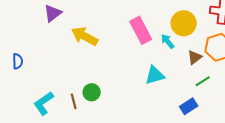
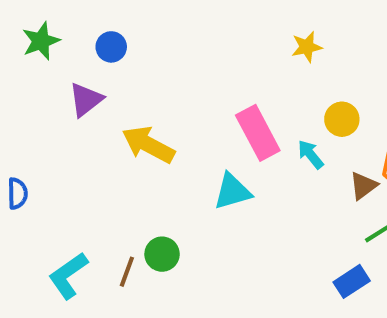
yellow circle: (184, 23) -> (342, 119), size x0.7
cyan triangle: (155, 75) -> (232, 192), moved
brown line: (74, 101) -> (127, 272), turned 35

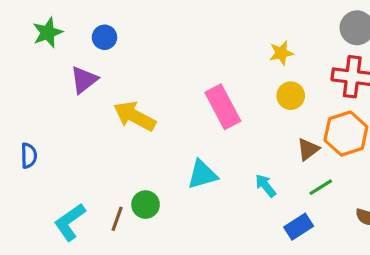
yellow star: (307, 47) -> (281, 53), moved
cyan arrow: (311, 154) -> (265, 186), moved
cyan triangle: (232, 192) -> (202, 175), moved

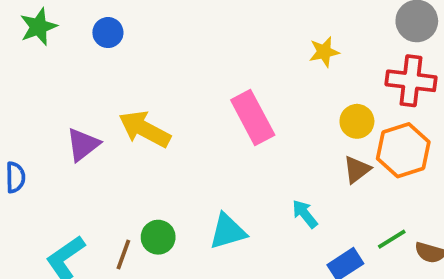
purple triangle: (84, 80) -> (83, 144), moved
yellow circle: (291, 96) -> (357, 121), moved
cyan triangle: (202, 175) -> (228, 231), moved
green line: (321, 187) -> (392, 239), moved

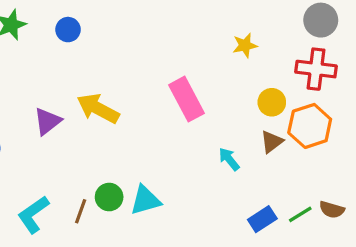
cyan arrow: (305, 214) -> (229, 159), moved
cyan triangle: (228, 231) -> (145, 200), moved
green line: (392, 239) -> (300, 214), moved

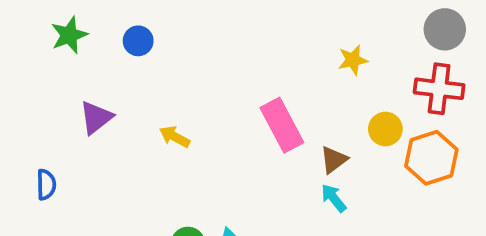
yellow arrow: (98, 109) -> (175, 137), size x0.6
purple triangle: (47, 121) -> (96, 118), moved
brown triangle: (272, 142) -> (334, 160), moved

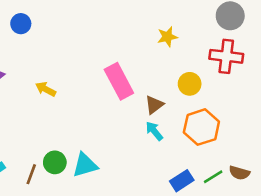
orange hexagon: (431, 158) -> (201, 127), moved

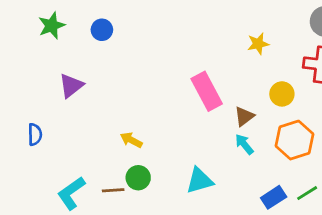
yellow arrow: (46, 89) -> (131, 140), moved
cyan triangle: (85, 165) -> (200, 181), moved
brown line: (31, 174) -> (113, 190), turned 66

